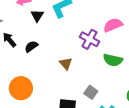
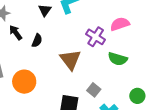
black semicircle: (31, 46) -> (37, 41), turned 144
brown triangle: (66, 64) -> (70, 60), size x1.6

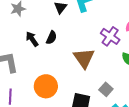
black arrow: (16, 33) -> (32, 39), moved
orange circle: (24, 82) -> (46, 86), moved

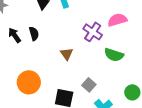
black semicircle: (51, 38) -> (34, 34), turned -40
brown triangle: (84, 58) -> (67, 54), size x0.6

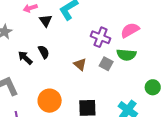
pink semicircle: (117, 20) -> (130, 30), moved
gray square: (89, 85) -> (106, 64), moved

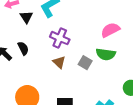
purple cross: (100, 37) -> (60, 38), moved

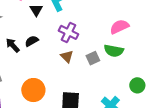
black semicircle: (23, 48) -> (32, 41), turned -96
gray square: (85, 63) -> (93, 58), turned 32

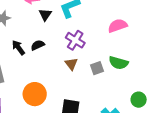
pink semicircle: (119, 27) -> (118, 26), moved

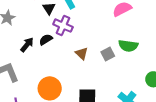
purple cross: (75, 40) -> (63, 26), moved
black arrow: (18, 48) -> (27, 45), turned 84

